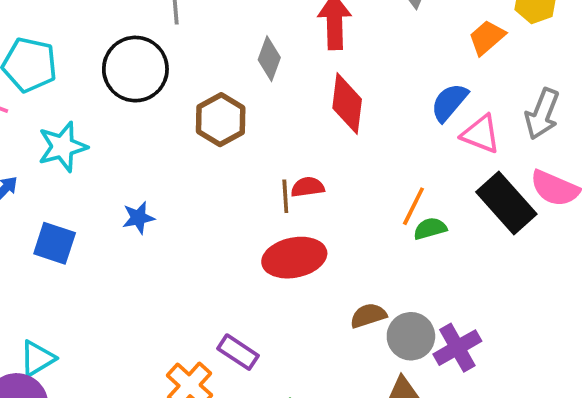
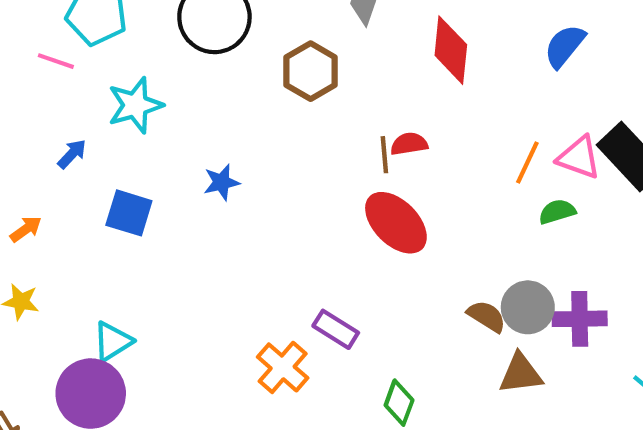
pink triangle: (481, 134) -> (579, 157), moved
green semicircle: (430, 229) -> (557, 212), moved
red ellipse: (294, 258) -> (396, 223), turned 58
brown semicircle: (368, 316) -> (487, 316), moved, turned 51
purple cross: (457, 348) -> (580, 319), turned 30

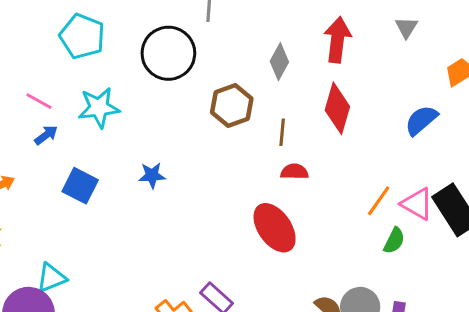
pink line: (56, 61) -> (39, 101), moved
brown line: (384, 155) -> (282, 132), moved
green semicircle: (557, 212) -> (394, 241), turned 124

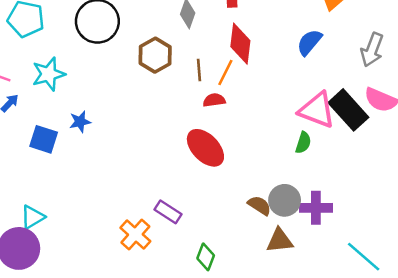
blue star: (152, 175) -> (80, 122), moved
orange line: (379, 201) -> (225, 73), moved
pink triangle: (417, 204) -> (317, 110), size x1.4

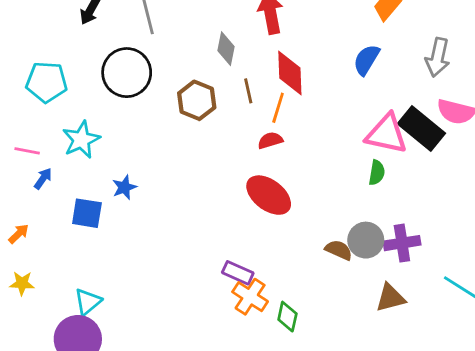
brown line: (199, 70) -> (248, 91), moved
orange cross: (135, 234) -> (250, 297), moved
brown triangle: (280, 240) -> (390, 298), moved

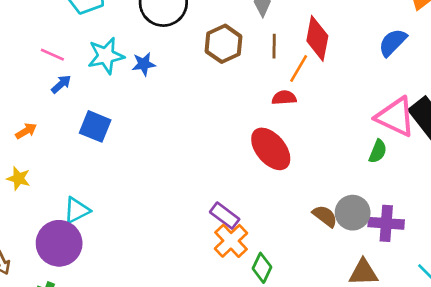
blue star: (124, 187) -> (144, 64), moved

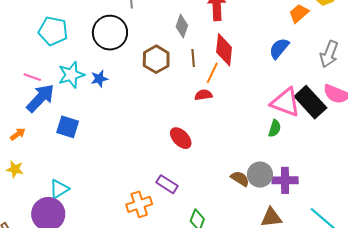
blue arrow: (61, 84) -> (40, 98), size x2.0
red ellipse: (271, 149) -> (181, 138), moved, size x0.7
orange cross: (231, 241) -> (139, 204), moved, turned 30

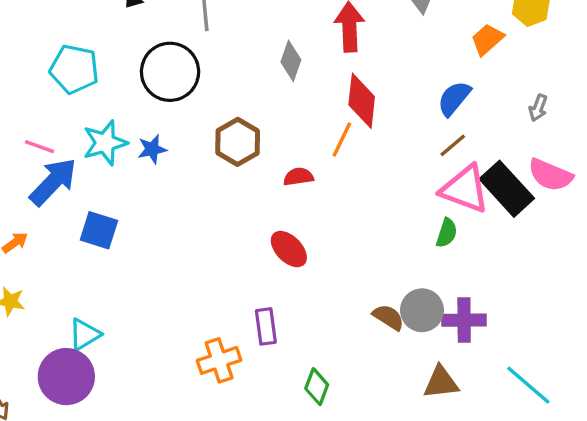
gray arrow: (329, 54) -> (538, 108), size x0.6
brown line: (193, 58) -> (453, 145), moved, turned 54
brown hexagon: (156, 59) -> (238, 142), moved
red semicircle: (203, 95) -> (298, 177), moved
purple rectangle: (167, 184) -> (266, 326), turned 50

